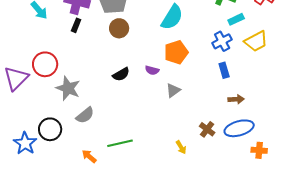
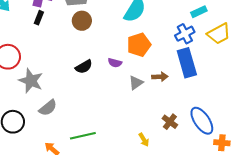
blue rectangle: (224, 70) -> (187, 63), size x1.8
brown arrow: (236, 99) -> (160, 77), moved
blue ellipse: (239, 128) -> (202, 121), turned 72

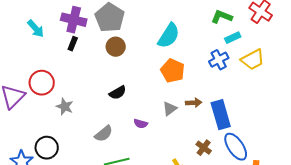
orange pentagon: (139, 45) -> (173, 71), turned -30
purple semicircle: (115, 63) -> (141, 124), moved
blue rectangle: (187, 63) -> (221, 115), moved
gray star: (31, 81) -> (65, 107), size x0.7
gray semicircle: (48, 108) -> (104, 134), moved

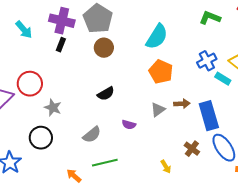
cyan rectangle: (233, 38) -> (223, 79), moved, turned 56
black circle: (47, 148) -> (41, 138), moved

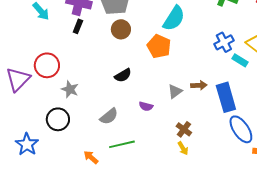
orange pentagon: (161, 72) -> (159, 46), moved
brown cross: (192, 149) -> (184, 129), moved

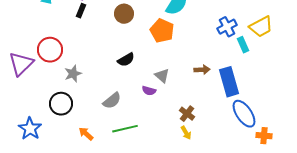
cyan rectangle: (240, 60) -> (243, 45), turned 35
gray star: (70, 89) -> (73, 74), turned 30
gray triangle: (175, 91) -> (162, 76), moved, turned -42
orange arrow: (91, 157) -> (86, 134), moved

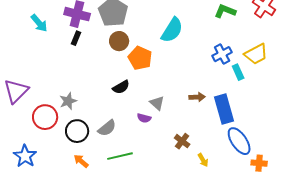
orange pentagon: (162, 31) -> (140, 58), moved
red circle: (50, 50) -> (45, 117), moved
black circle: (61, 104) -> (77, 131), moved
yellow arrow: (186, 133) -> (203, 160), moved

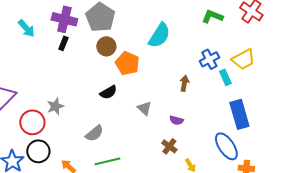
brown arrow: (197, 97) -> (184, 83), moved, turned -77
blue rectangle: (224, 109) -> (239, 114), moved
purple semicircle: (144, 118) -> (176, 120), moved
black circle: (77, 131) -> (38, 151), moved

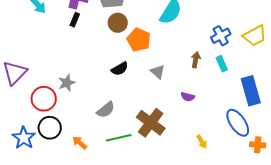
cyan rectangle: (225, 77) -> (222, 64), moved
gray triangle: (144, 108) -> (158, 72), moved
brown cross: (169, 146) -> (151, 123), moved, size x1.8

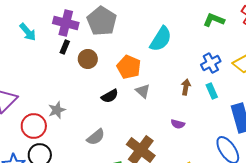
brown circle: (118, 23) -> (88, 59), moved
gray triangle: (158, 72) -> (143, 91), moved

